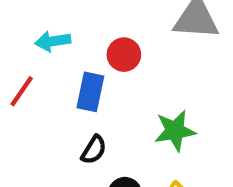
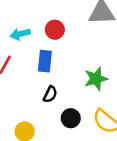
red circle: (124, 55) -> (55, 30), moved

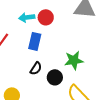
cyan arrow: (20, 34) -> (27, 17), moved
black circle: (71, 118) -> (55, 77), moved

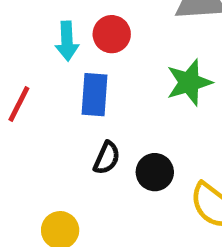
cyan arrow: (27, 17) -> (67, 41), turned -77
green star: (74, 60) -> (189, 82), moved

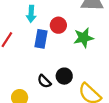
red circle: (112, 34) -> (58, 25), moved
black semicircle: (107, 158) -> (44, 81), moved, turned 104

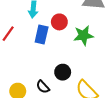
black semicircle: (44, 81) -> (43, 87), moved

